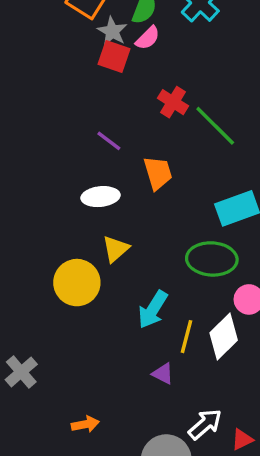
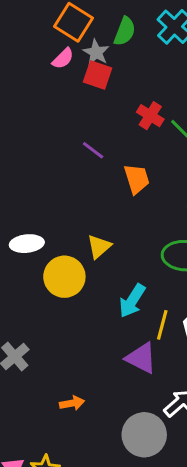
pink semicircle: (148, 38) -> (63, 58), moved
white ellipse: (100, 197) -> (27, 244), moved
purple triangle: (163, 374) -> (141, 358), size x1.6

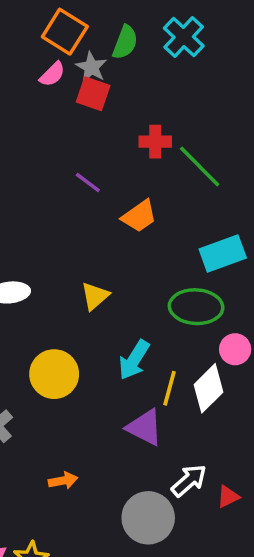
red cross: (150, 116) -> (155, 142), turned -32
orange trapezoid: (137, 179) -> (139, 216), turned 72
yellow circle: (64, 277) -> (54, 374), moved

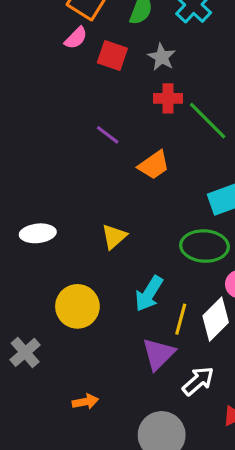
gray star: (91, 67) -> (162, 57), moved
purple triangle: (145, 427) -> (158, 354), turned 48
white arrow: (189, 481) -> (198, 381), moved

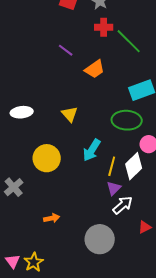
yellow triangle: (114, 236) -> (70, 114), turned -30
purple triangle: (158, 354) -> (114, 188), moved, size x0.7

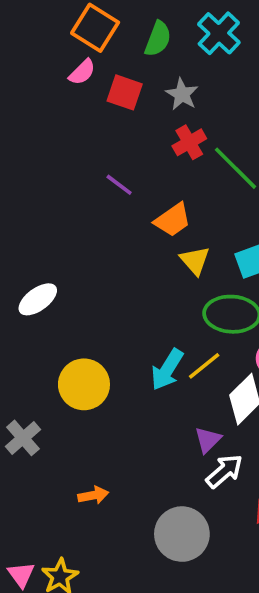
red cross: (104, 27) -> (189, 142), turned -30
white ellipse: (22, 112) -> (38, 299), turned -30
yellow triangle: (70, 114) -> (195, 261), moved
yellow line: (112, 166) -> (204, 366), moved, turned 36

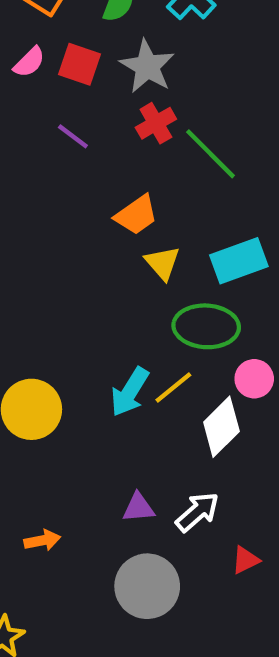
pink semicircle: (82, 72) -> (29, 62), moved
gray star: (182, 94) -> (147, 66), size x1.4
purple line: (119, 185) -> (73, 136), moved
purple triangle: (208, 440) -> (138, 508), moved, turned 40

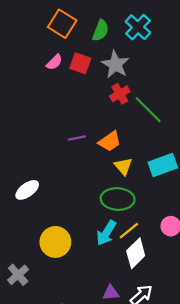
purple line: (73, 136) -> (77, 138), moved, turned -48
green ellipse: (206, 326) -> (118, 199), moved
white diamond: (221, 427) -> (136, 253), moved

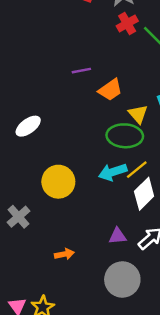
orange trapezoid: (110, 141) -> (110, 90), moved
yellow triangle: (123, 166) -> (138, 114), moved
cyan arrow: (106, 233) -> (113, 172), turned 40

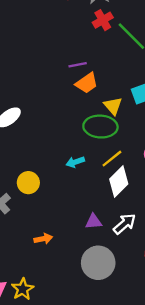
purple line: (81, 71) -> (78, 65), moved
cyan arrow: (113, 172) -> (75, 162), moved, size x0.7
yellow circle: (58, 182) -> (28, 183), moved, size x0.7

